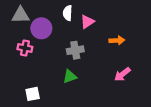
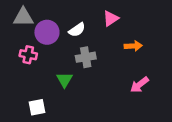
white semicircle: (68, 13) -> (77, 30), moved, turned -128
pink triangle: (87, 22) -> (111, 18), moved
green triangle: (70, 76) -> (64, 80), moved, turned -40

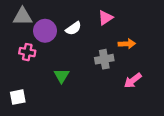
gray cross: (86, 57) -> (104, 59), moved
white square: (37, 107) -> (18, 97), moved

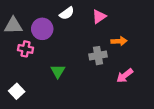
gray triangle: (22, 17) -> (13, 26), moved
white semicircle: (73, 28) -> (67, 13), moved
white square: (18, 97) -> (17, 91), turned -32

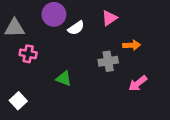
white semicircle: (67, 13) -> (76, 28), moved
purple circle: (42, 29) -> (54, 14), moved
green triangle: (58, 71) -> (64, 78), turned -40

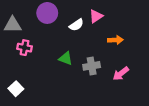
white semicircle: (76, 28) -> (76, 25), moved
gray cross: (108, 61) -> (92, 66), moved
green triangle: (64, 78) -> (66, 58), moved

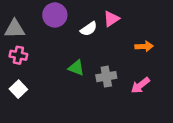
orange arrow: (115, 40) -> (144, 46), moved
pink cross: (25, 48) -> (18, 55), moved
white square: (16, 89) -> (18, 89), moved

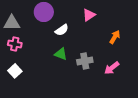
white semicircle: (89, 29) -> (62, 30), moved
orange arrow: (144, 46) -> (115, 37), turned -56

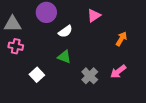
gray cross: (85, 61) -> (90, 76), moved, turned -35
white square: (15, 71) -> (37, 75), moved

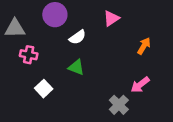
pink cross: (16, 46) -> (29, 55), moved
gray cross: (90, 76) -> (119, 105), moved

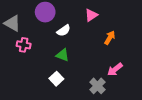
gray triangle: (15, 28) -> (12, 23), turned 30
orange arrow: (144, 46) -> (110, 38), moved
white square: (44, 89) -> (56, 79), moved

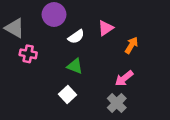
pink triangle: (91, 15) -> (106, 28), moved
pink arrow: (115, 69) -> (124, 78), moved

